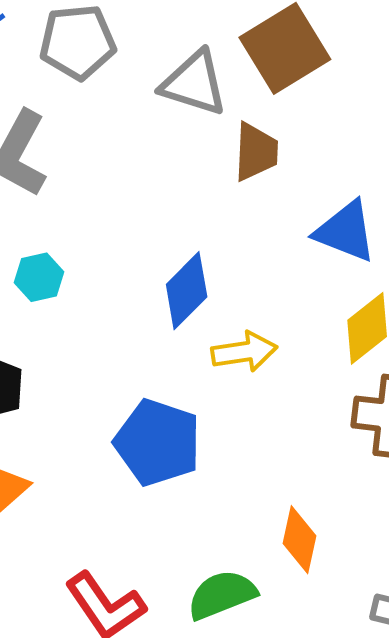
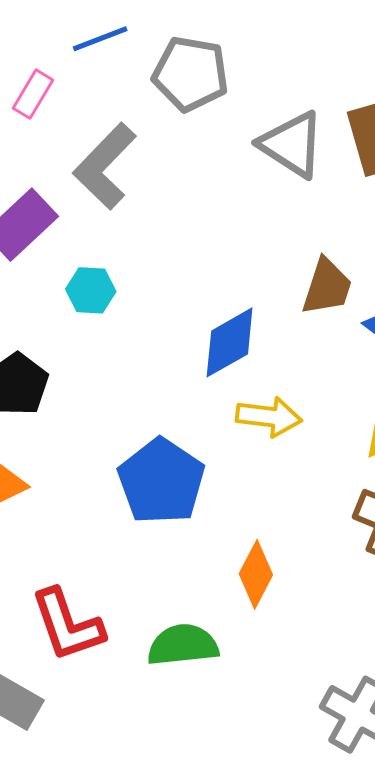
brown trapezoid: (256, 152) -> (327, 287), moved
orange diamond: (300, 540) -> (256, 574), moved

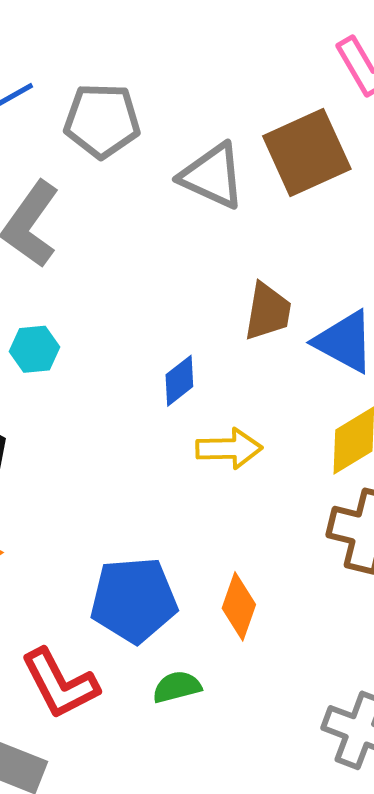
blue diamond: (230, 342) -> (179, 381), size x0.7
blue pentagon: (161, 481) -> (134, 600), moved, turned -30
green semicircle: (183, 645) -> (177, 687), size x0.7

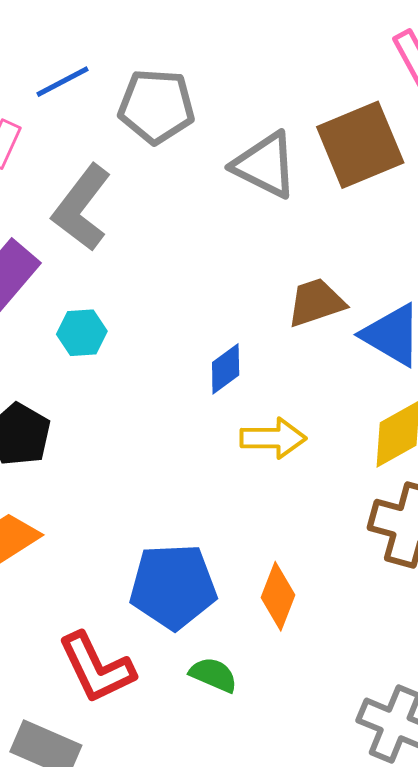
brown trapezoid: (268, 312) -> (316, 302), turned -120
green semicircle: (177, 687) -> (213, 675), turned 36

